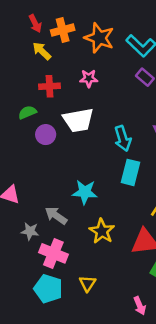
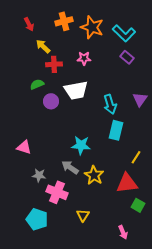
red arrow: (35, 24) -> (29, 24), moved
yellow arrow: (42, 51) -> (43, 46), moved
gray arrow: (56, 216) -> (70, 167), moved
cyan pentagon: (48, 289) -> (37, 219), moved

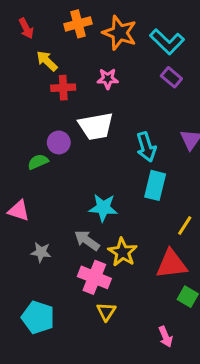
green semicircle: (37, 84) -> (38, 162), moved
pink cross: (57, 192) -> (94, 277), moved

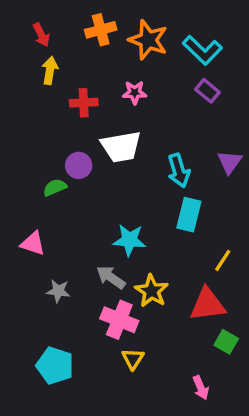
yellow arrow: (47, 61) -> (50, 70), moved, turned 55

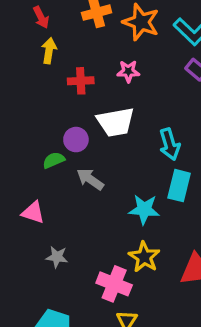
cyan star: (130, 240) -> (144, 209), moved
gray arrow: (111, 277) -> (90, 179), moved

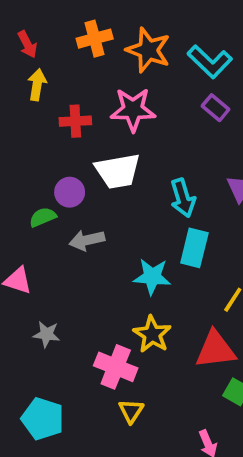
pink star: (128, 71) -> (133, 110), size x1.6
gray arrow: (90, 179) -> (87, 240), turned -48

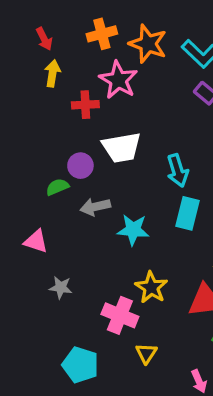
pink star: (133, 110) -> (118, 80), moved, turned 30
cyan star: (152, 277) -> (133, 230), moved
yellow triangle: (131, 411) -> (146, 353), moved
cyan pentagon: (43, 419) -> (80, 365), moved

